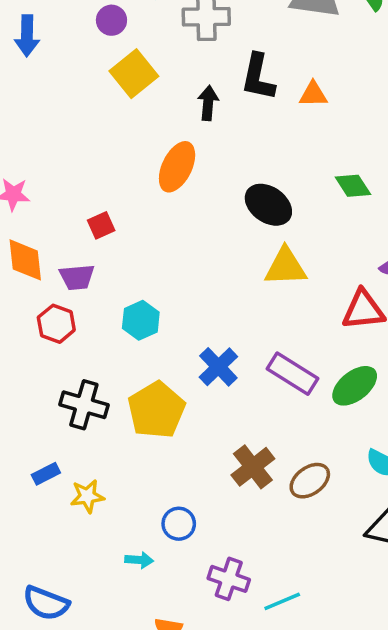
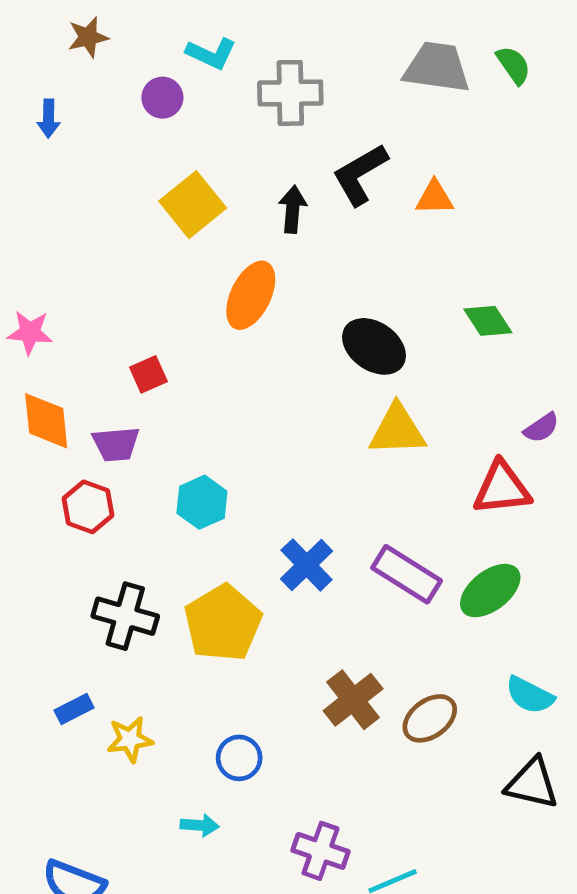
blue arrow: (27, 36) -> (49, 119), size x0.7
yellow square: (134, 74) -> (193, 205), moved
black L-shape: (258, 77) -> (360, 174), turned 48
blue circle: (179, 524) -> (239, 758), moved

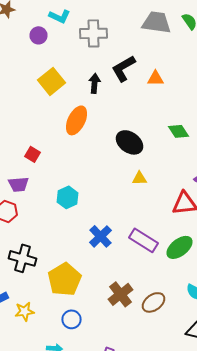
red square: (148, 374) -> (32, 154), turned -35
yellow triangle: (397, 430) -> (140, 178), size x0.6
cyan hexagon: (202, 502) -> (68, 197), moved
yellow pentagon: (223, 623) -> (64, 279), moved

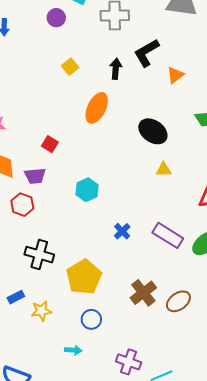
orange triangle: (156, 78) -> (175, 75), moved, turned -36
yellow square: (52, 81) -> (70, 67), size x0.6
blue cross: (100, 236) -> (122, 231), size x0.7

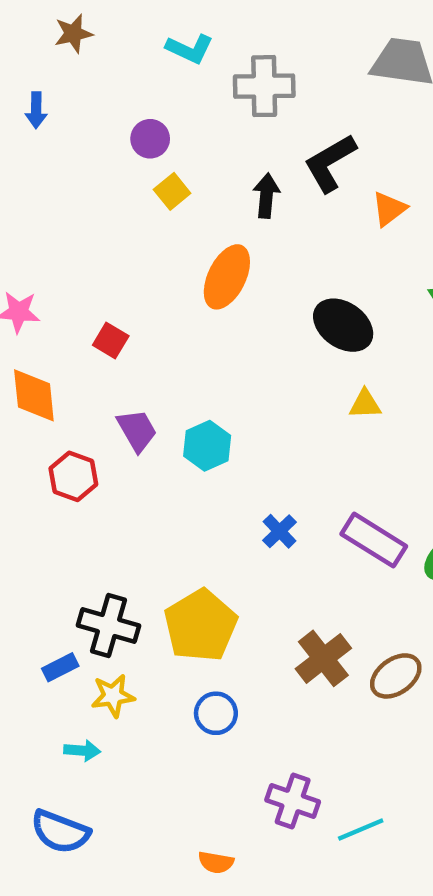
purple circle: (56, 18) -> (150, 139), moved
red square: (50, 144) -> (111, 340), moved
purple trapezoid: (35, 176) -> (137, 430), moved, turned -115
black cross: (39, 255) -> (108, 626), moved
cyan arrow: (73, 350) -> (82, 751), moved

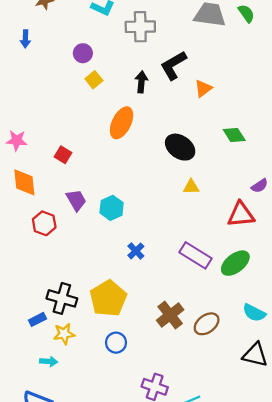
blue cross: (280, 531) -> (136, 251), moved

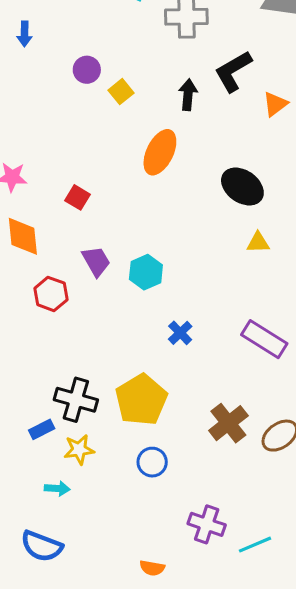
purple circle: (83, 53) -> (87, 70), moved

